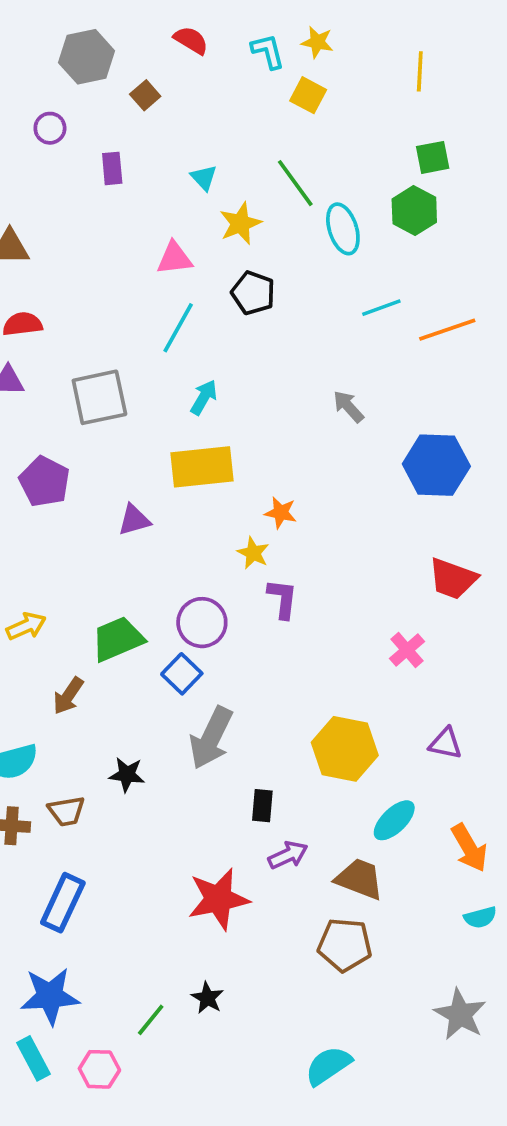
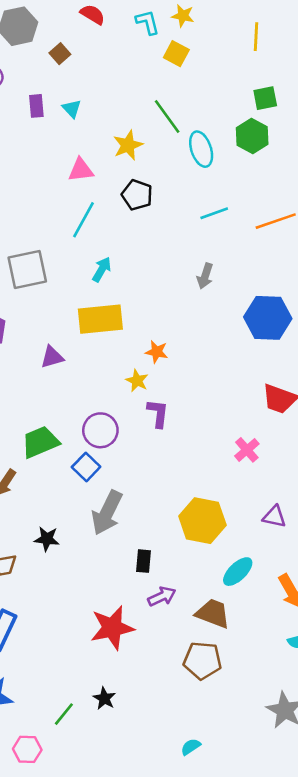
cyan triangle: (204, 178) -> (72, 109), moved
cyan line: (381, 308) -> (214, 213), moved
gray arrow: (348, 406) -> (205, 276), turned -120
cyan semicircle: (328, 1066) -> (191, 747), size x0.6

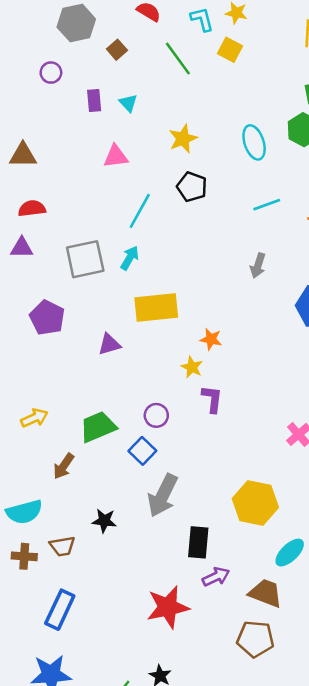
green line: (167, 116) -> (178, 59), moved
pink triangle: (81, 170) -> (116, 156), moved
cyan arrow: (102, 269) -> (130, 258), moved
purple circle: (100, 430) -> (156, 415), size x0.7
black rectangle: (144, 561) -> (198, 542), size x1.4

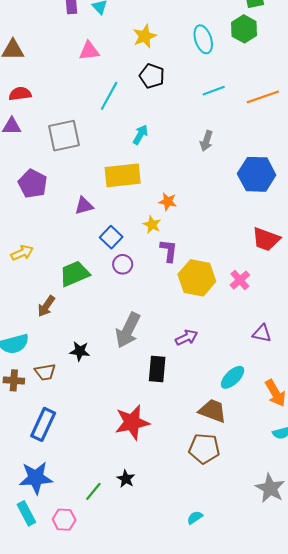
cyan arrow: (130, 258) -> (140, 135), moved
yellow arrow: (34, 418) -> (22, 253), moved
blue square: (142, 451) -> (111, 237), moved
yellow hexagon: (255, 503) -> (197, 278), moved
purple arrow: (216, 577) -> (186, 338), moved

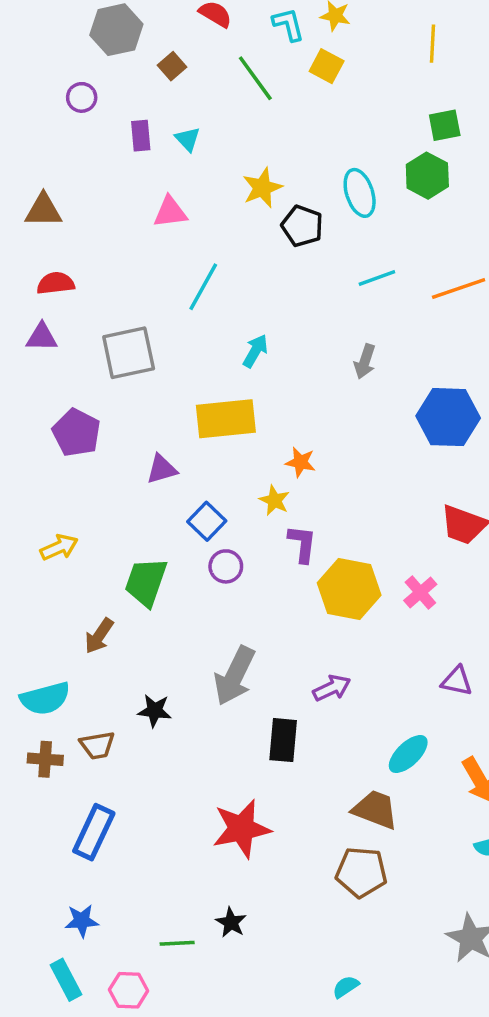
black pentagon: (152, 76) -> (302, 226), moved
green trapezoid: (75, 274) -> (146, 582), turned -48
blue star: (36, 478) -> (82, 921), size x0.6
green line: (93, 491) -> (177, 943), turned 48

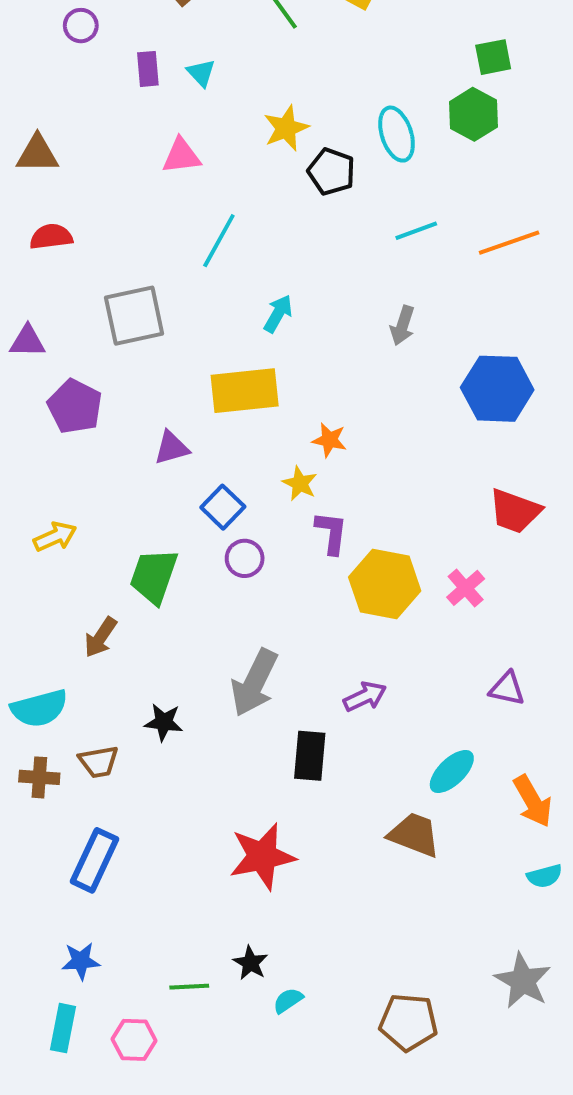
purple triangle: (42, 337) -> (27, 341), moved
brown pentagon: (361, 872) -> (408, 1022), moved
cyan rectangle: (66, 980) -> (63, 1028), turned 39
cyan semicircle: (346, 987) -> (288, 1000), moved

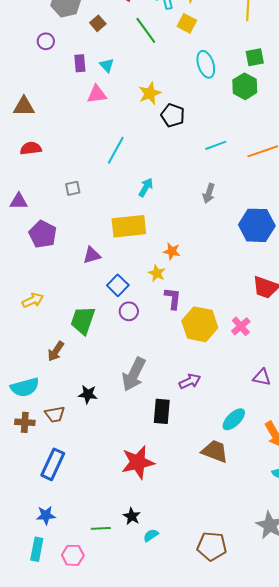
cyan ellipse: (397, 134) -> (206, 64), moved
pink triangle: (181, 156) -> (97, 94), moved
gray square: (134, 316) -> (73, 188), size x0.5

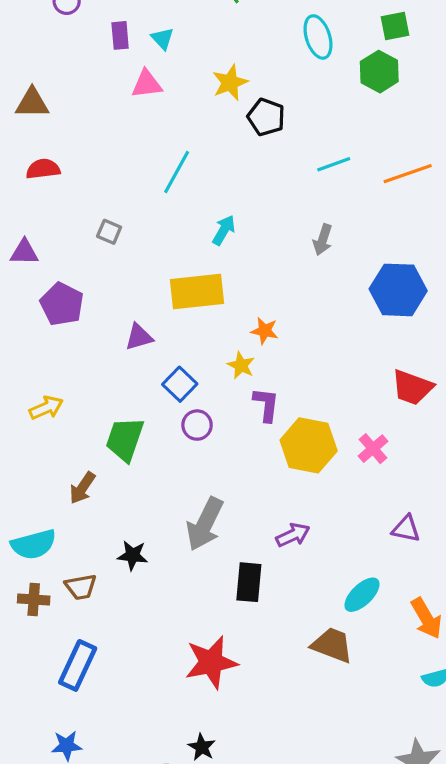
gray square: (73, 188) -> (109, 232), turned 35

